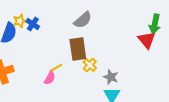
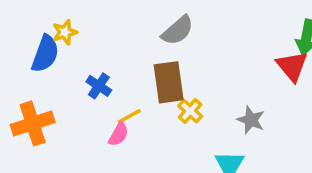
blue cross: (33, 24) -> (99, 86), moved
gray star: (111, 77) -> (251, 120), moved

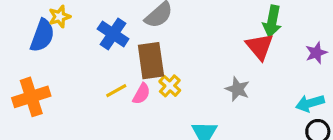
blue cross: (99, 86) -> (113, 34), moved, size x1.4
gray star: (251, 120) -> (237, 89), moved
pink semicircle: (119, 134) -> (141, 94), moved

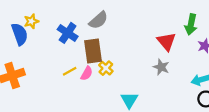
green arrow: (272, 21) -> (191, 24), moved
blue semicircle: (42, 35) -> (20, 34), turned -40
gray star: (237, 89) -> (161, 67), moved

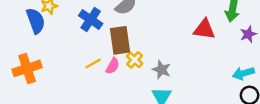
red triangle: (166, 41) -> (204, 29), turned -42
gray star: (161, 67) -> (162, 70), moved

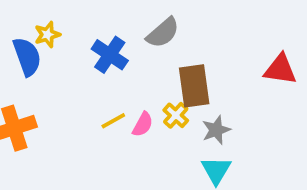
brown rectangle: (120, 40) -> (194, 86), moved
gray star: (162, 70) -> (216, 130), turned 30

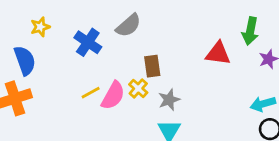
blue semicircle: (27, 57) -> (25, 60), moved
brown rectangle: (194, 86) -> (152, 66), size x0.7
pink semicircle: (143, 124) -> (113, 96), size x1.5

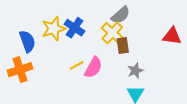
gray semicircle: (128, 25) -> (121, 15), moved
yellow star: (40, 27) -> (54, 29), moved, size x1.6
yellow cross: (138, 88) -> (112, 33), moved, size x1.5

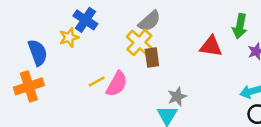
blue cross: (75, 28) -> (85, 20), moved
yellow star: (54, 29) -> (69, 37), size x0.7
gray star: (135, 71) -> (177, 96), moved

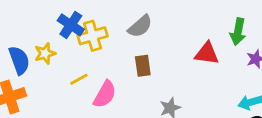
yellow star: (69, 37) -> (45, 53), moved
yellow cross: (139, 42) -> (93, 36), moved, turned 32
yellow line: (97, 81) -> (79, 79), moved

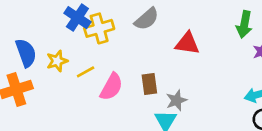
yellow star: (45, 53) -> (57, 61), moved
red triangle: (207, 53) -> (187, 43), moved
brown rectangle: (143, 66) -> (149, 84), moved

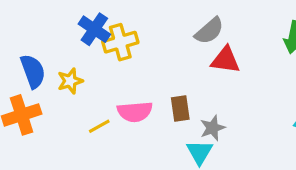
gray semicircle: (147, 19) -> (209, 31), moved
yellow line: (86, 72) -> (99, 126), moved
pink semicircle: (111, 87) -> (135, 112), turned 56

